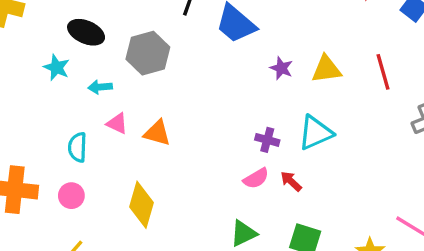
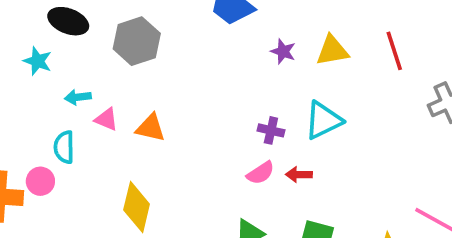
cyan arrow: (100, 87) -> (78, 97), moved
red arrow: (291, 181) -> (299, 175), turned -40
pink circle: (71, 196) -> (40, 181), moved

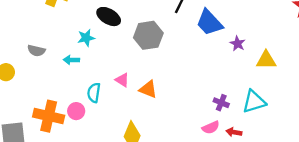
purple star: (283, 51) -> (238, 44), moved
cyan star: (38, 61) -> (86, 38), turned 30
cyan arrow: (78, 97) -> (71, 60), moved

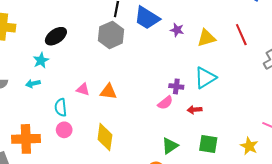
black ellipse: (109, 17) -> (56, 36), turned -50
gray hexagon: (148, 35) -> (111, 35), moved
pink circle: (76, 111) -> (64, 130), moved
pink semicircle: (211, 127) -> (165, 103), moved

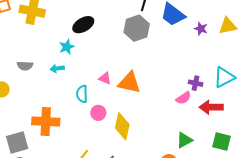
yellow triangle: (206, 38) -> (228, 26), moved
orange triangle: (108, 92) -> (129, 83), size x1.4
red arrow: (195, 110) -> (211, 107), size x1.6
pink circle: (64, 130) -> (98, 113), moved

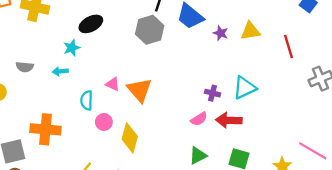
orange triangle: (129, 83) -> (139, 90), turned 35
pink semicircle: (183, 98) -> (199, 119), moved

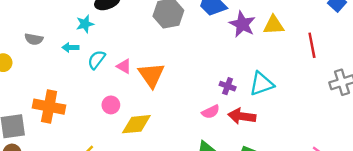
purple star: (221, 33) -> (242, 24), size x1.6
cyan semicircle: (87, 100) -> (96, 60), moved, turned 30
yellow diamond: (130, 138) -> (136, 124), turned 64

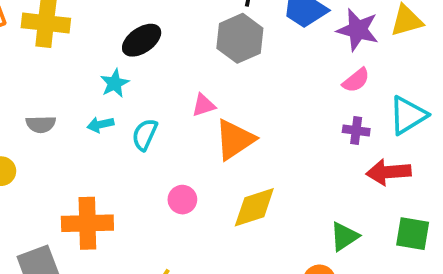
pink triangle: (124, 66) -> (204, 105), moved, turned -35
orange triangle: (151, 75) -> (235, 140), turned 44
pink semicircle: (211, 112) -> (356, 80), moved
yellow diamond: (136, 124) -> (254, 207), moved

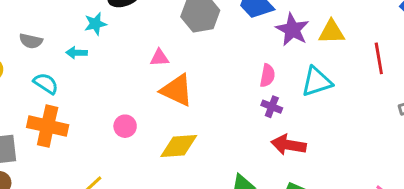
pink semicircle: (356, 80) -> (267, 76), moved, turned -55
cyan triangle: (408, 115) -> (317, 82), moved
cyan semicircle: (145, 135) -> (46, 83), moved, turned 85
orange triangle: (235, 140) -> (177, 90), turned 45

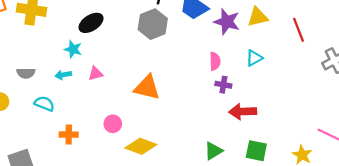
cyan star: (95, 24) -> (73, 49), turned -30
pink triangle: (159, 58) -> (96, 73), moved
cyan triangle: (317, 82) -> (254, 58), size x0.7
orange cross: (48, 126) -> (69, 135), moved, size x0.6
yellow diamond: (179, 146) -> (141, 146), moved, turned 36

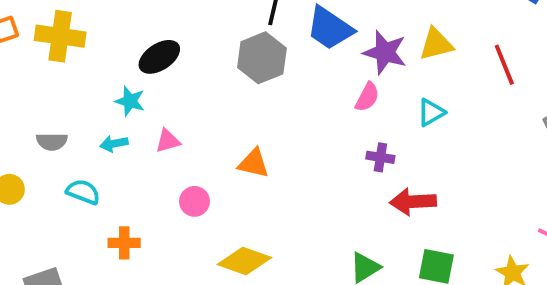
pink semicircle: (215, 61) -> (367, 97), moved, turned 30
orange triangle: (147, 87) -> (254, 163), size x0.7
pink circle: (113, 124) -> (194, 201), moved

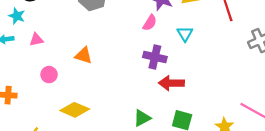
cyan triangle: (431, 112) -> (185, 34), turned -35
purple cross: (380, 157) -> (155, 57), size x1.5

